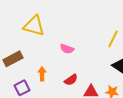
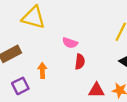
red semicircle: (71, 80) -> (80, 62), moved, turned -48

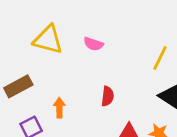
pink semicircle: (70, 43) -> (93, 44), moved

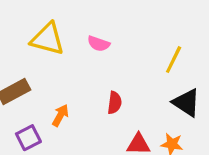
orange arrow: (59, 108) -> (60, 115), turned 30

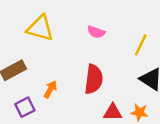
pink semicircle: (99, 44) -> (96, 32), moved
red semicircle: (115, 103) -> (94, 79), size x1.6

